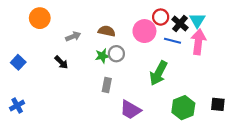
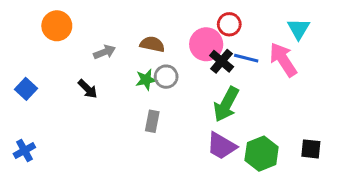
cyan triangle: (197, 20) -> (299, 29), moved
black cross: (180, 23) -> (222, 61), moved
pink arrow: (198, 42) -> (283, 60), turned -40
purple trapezoid: (130, 110) -> (222, 146), moved

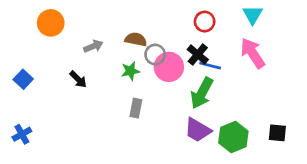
cyan triangle: (299, 29) -> (253, 15), moved
pink circle: (206, 44) -> (169, 67), moved
blue line: (246, 58) -> (210, 66), moved
gray circle: (166, 77) -> (155, 55), moved

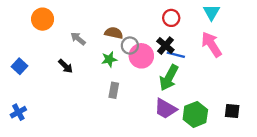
gray arrow: (93, 46) -> (78, 39), turned -119

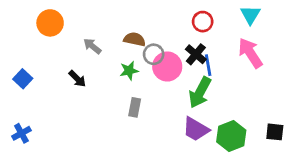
blue line: (176, 55) -> (208, 65), turned 66

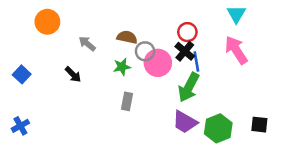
red circle: (203, 22) -> (187, 32), moved

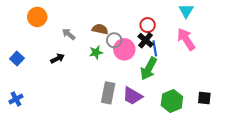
black arrow: (73, 74) -> (57, 58), turned -72
gray rectangle: (127, 101) -> (108, 93), moved, size x1.5
purple trapezoid: (185, 122) -> (132, 96), moved

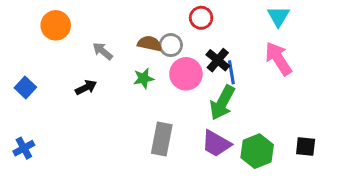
red circle: (148, 25) -> (201, 18), moved
gray circle: (114, 40) -> (171, 45), moved
purple trapezoid: (132, 96) -> (216, 144), moved

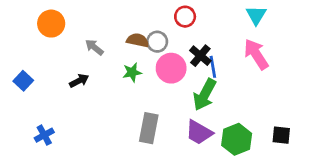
blue cross: (24, 148) -> (44, 135), moved

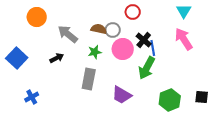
gray arrow: (94, 47) -> (68, 34), size x1.5
blue square: (23, 81) -> (17, 58), size x1.5
gray rectangle: (149, 128) -> (89, 79), moved
purple trapezoid: (199, 132) -> (122, 95), moved

